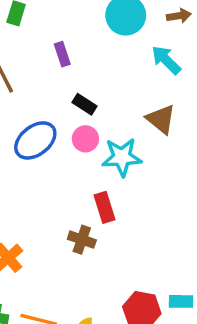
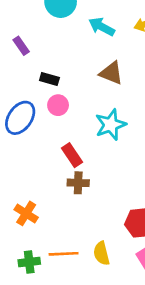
cyan star: (122, 157) -> (111, 125), moved
red rectangle: (105, 207) -> (72, 155), moved

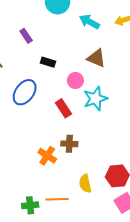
pink circle: (58, 105) -> (75, 81), moved
red rectangle: (72, 155) -> (63, 108), moved
orange cross: (26, 213) -> (47, 156), moved
yellow semicircle: (101, 253) -> (85, 184), moved

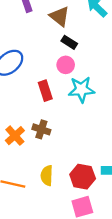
brown triangle: (96, 58) -> (59, 16), moved
black rectangle: (48, 62) -> (69, 42), moved

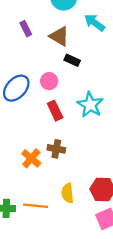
pink circle: (66, 65) -> (49, 81), moved
cyan star: (81, 89) -> (90, 105), turned -30

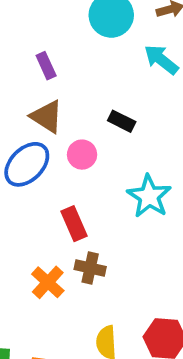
brown triangle: (59, 36) -> (47, 117), moved
red rectangle: (55, 111) -> (74, 224), moved

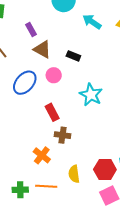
brown triangle: (47, 117) -> (42, 49), moved
orange cross: (48, 282) -> (42, 155), moved

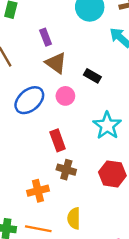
orange cross: (42, 155) -> (38, 191), turned 30
red hexagon: (105, 170) -> (112, 174), moved

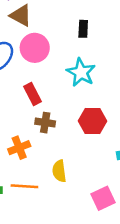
black rectangle: (92, 76) -> (83, 29), moved, turned 70
pink circle: (65, 96) -> (35, 48), size x1.5

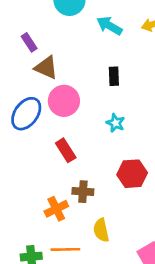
cyan star: (81, 72) -> (116, 123), size x0.6
brown cross: (45, 123) -> (83, 192), moved

